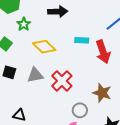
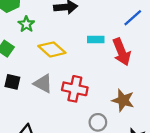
gray triangle: (35, 75) -> (43, 84), turned 42
red cross: (62, 81) -> (75, 89), turned -30

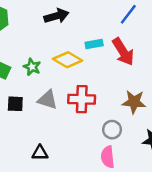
green star: (26, 24) -> (32, 67), moved
yellow diamond: (52, 49) -> (68, 60), moved

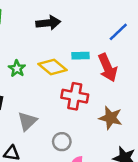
red cross: (82, 99) -> (75, 96), moved
gray triangle: (48, 100) -> (27, 121), moved, turned 50
gray circle: (112, 130) -> (62, 142), moved

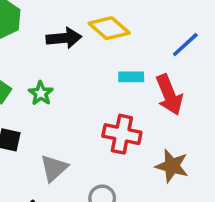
black arrow: (48, 23) -> (64, 38), moved
yellow diamond: (52, 67) -> (109, 28), moved

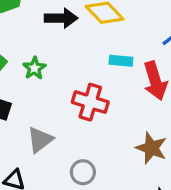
red cross: (122, 134) -> (90, 102), moved

